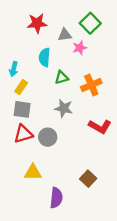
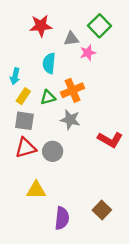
green triangle: (62, 77) -> (48, 97), moved
orange cross: (91, 85) -> (73, 90), moved
brown square: (88, 179) -> (102, 210), moved

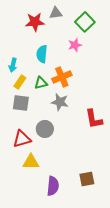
gray triangle: (71, 39) -> (56, 13), moved
red L-shape: (110, 140) -> (94, 119), turned 50
red triangle: (26, 148) -> (22, 139), moved
brown square: (102, 210) -> (87, 179), turned 35

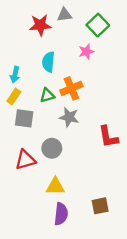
yellow rectangle: (20, 82) -> (14, 96), moved
yellow triangle: (31, 162) -> (55, 186), moved

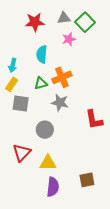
gray triangle: (64, 15) -> (64, 18), moved
pink star: (86, 52) -> (69, 39), moved
red triangle: (25, 160) -> (22, 153), moved, turned -30

